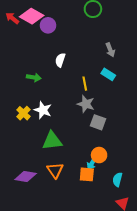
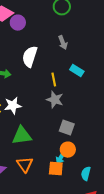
gray arrow: (110, 50) -> (63, 43), moved
white semicircle: (60, 60) -> (30, 57), size x1.5
white star: (43, 110) -> (13, 106), turned -30
gray square: (98, 122) -> (67, 128), moved

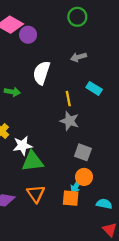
gray arrow: (63, 43) -> (78, 57), turned 96
white star: (13, 106) -> (22, 146), moved
cyan semicircle: (86, 174) -> (104, 204), turned 88

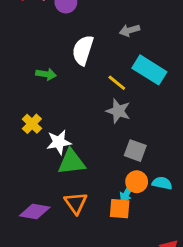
cyan rectangle: (94, 88) -> (149, 70), size x1.6
yellow line: (68, 99) -> (117, 83), turned -40
cyan semicircle: (104, 204) -> (162, 183), moved

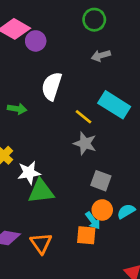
gray arrow: (130, 30) -> (101, 56), moved
cyan semicircle: (162, 183) -> (126, 211), turned -42
cyan arrow: (127, 193) -> (93, 221), turned -66
orange triangle: (76, 203) -> (41, 243), moved

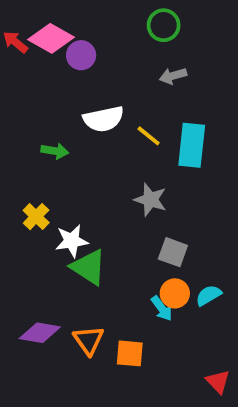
white semicircle: (52, 86) -> (104, 119), turned -120
cyan rectangle: (114, 105) -> (192, 145), turned 64
yellow line: (84, 117) -> (149, 136), moved
green triangle: (41, 191) -> (89, 267), turned 40
orange square: (86, 235) -> (130, 353), moved

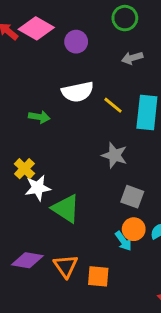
purple circle: (81, 55) -> (76, 42), moved
white star: (72, 241) -> (38, 188), moved

